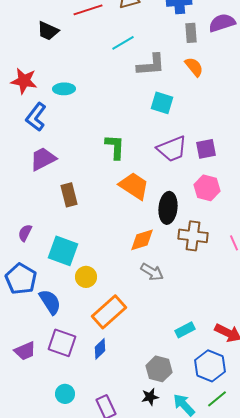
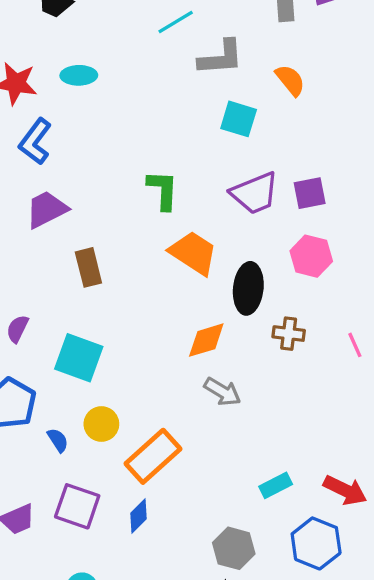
orange semicircle: (194, 67) -> (290, 80), moved
cyan ellipse: (64, 89) -> (79, 75), moved
brown cross: (193, 236) -> (289, 334), size x0.7
yellow circle: (86, 277) -> (101, 424), moved
blue semicircle: (50, 302) -> (58, 440), size x0.6

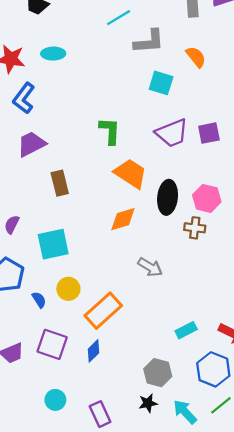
pink hexagon: (311, 256) -> (207, 198), moved
orange diamond: (206, 340) -> (123, 219), moved
cyan square: (79, 358) -> (53, 244), turned -32

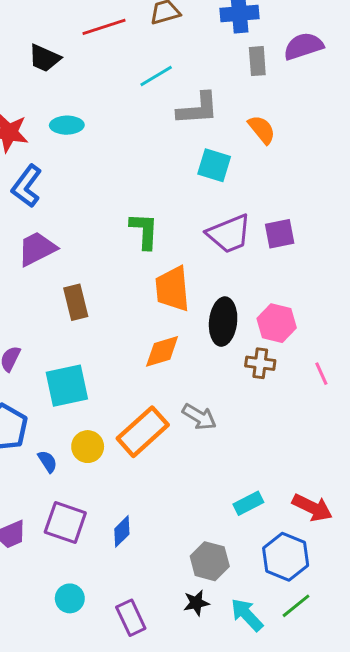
orange trapezoid: (131, 173) -> (172, 289), turned -128
orange rectangle: (103, 311) -> (143, 432), moved

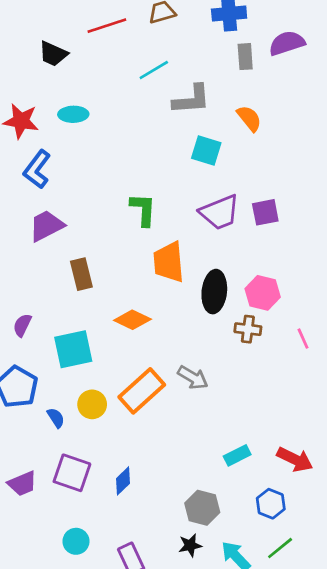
orange diamond: (162, 351) -> (132, 320), moved, turned 42
blue hexagon: (286, 557) -> (271, 504), size x0.7

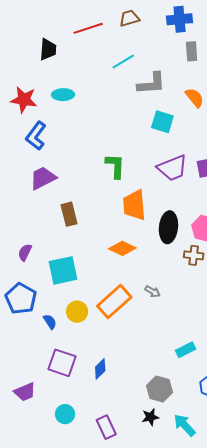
black trapezoid: (53, 54) -> (48, 49), turned -110
orange diamond: (132, 320) -> (122, 248), moved
gray arrow: (193, 377) -> (152, 292), size x0.7
purple trapezoid: (22, 484) -> (25, 392), moved

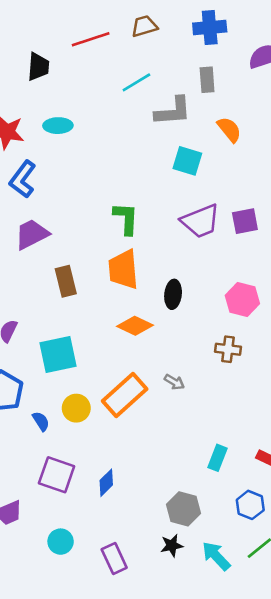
gray rectangle: (192, 51) -> (207, 80), moved
orange trapezoid: (134, 205) -> (123, 269), moved
black ellipse: (168, 227) -> (173, 294), moved, size x0.7
brown cross: (194, 255) -> (228, 349), moved
cyan rectangle: (186, 350) -> (218, 458), turned -42

